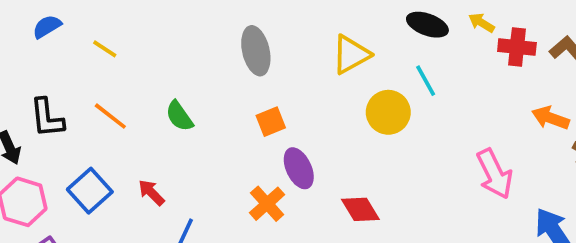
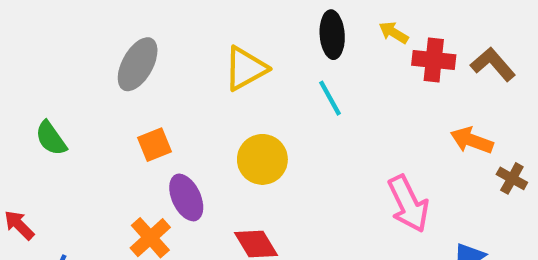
black ellipse: (427, 25) -> (332, 35), turned 66
gray ellipse: (256, 51) -> (138, 64), turned 42
yellow circle: (388, 112) -> (262, 159), moved

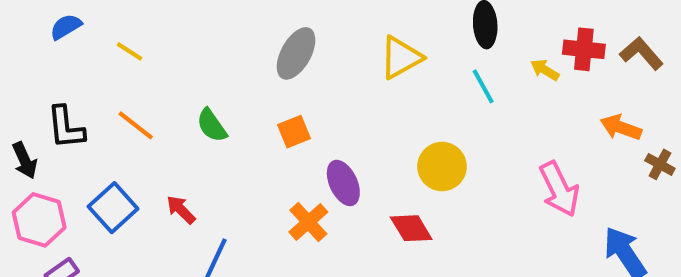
yellow arrow: (394, 33) -> (545, 70), moved
orange square: (155, 145) -> (294, 132), moved
yellow circle: (262, 159) -> (442, 167), moved

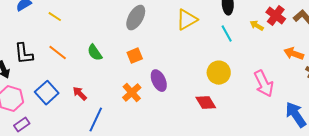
red cross: (584, 49) -> (276, 16), turned 30
yellow circle: (442, 167) -> (219, 73), moved
orange cross: (308, 222) -> (132, 93), moved
red diamond: (411, 228) -> (206, 103), moved

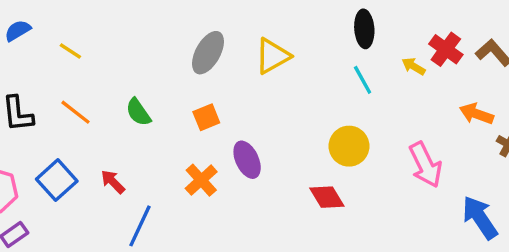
yellow triangle: (187, 20) -> (273, 56), moved

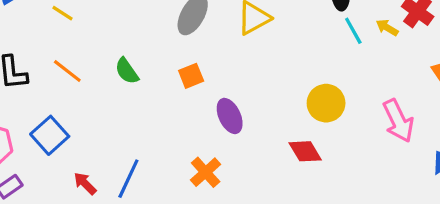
cyan line: (363, 80) -> (353, 31), moved
orange cross: (201, 180) -> (206, 172), moved
red arrow: (113, 182) -> (85, 183), moved

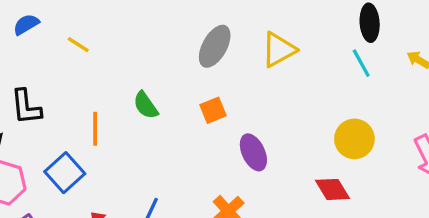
cyan line: (353, 31) -> (361, 63), moved
orange line: (67, 71) -> (95, 129), moved, turned 52

